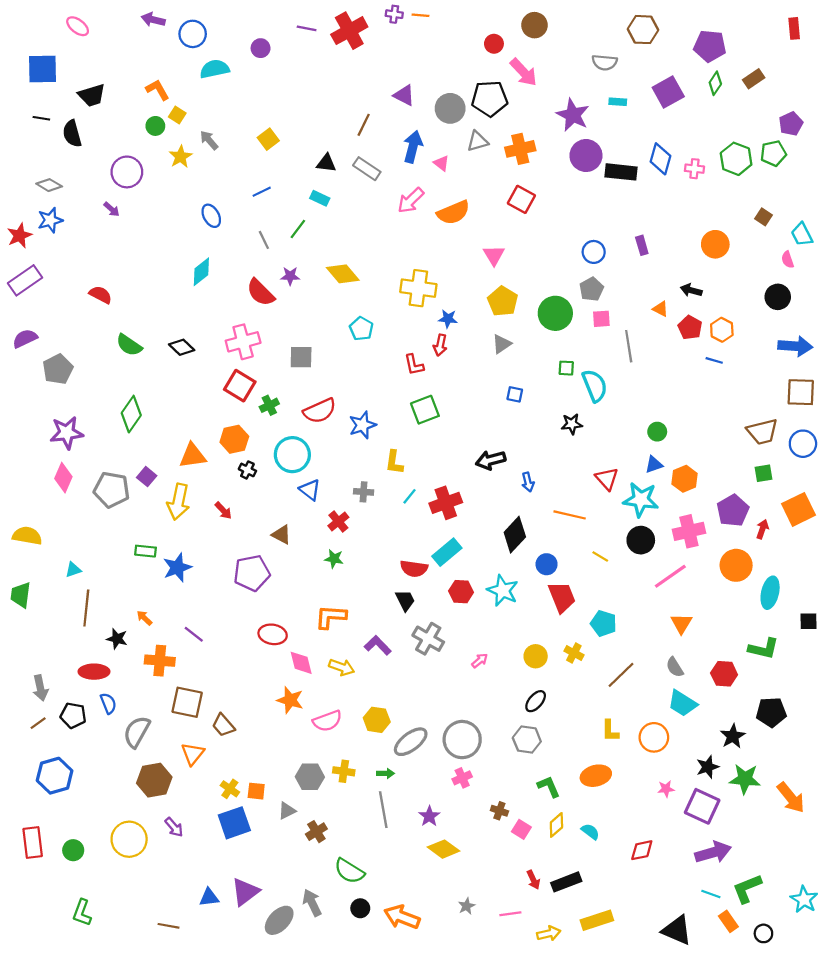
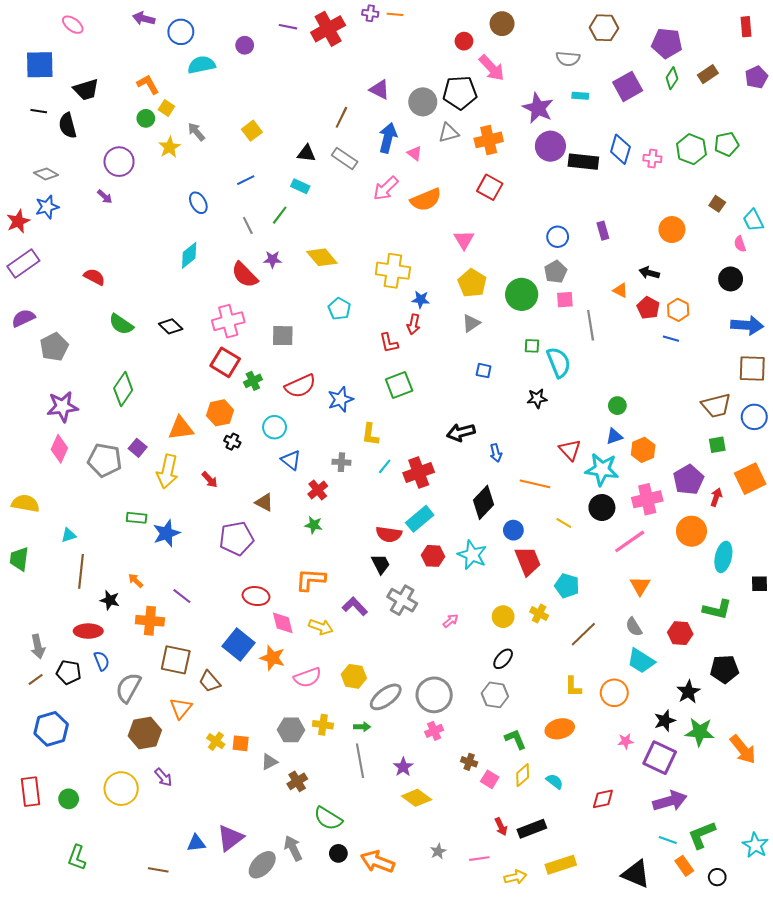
purple pentagon: (791, 124) -> (756, 77), moved
cyan circle: (292, 455) -> (275, 427), size x0.7
blue square: (234, 823) -> (238, 644), moved, turned -32

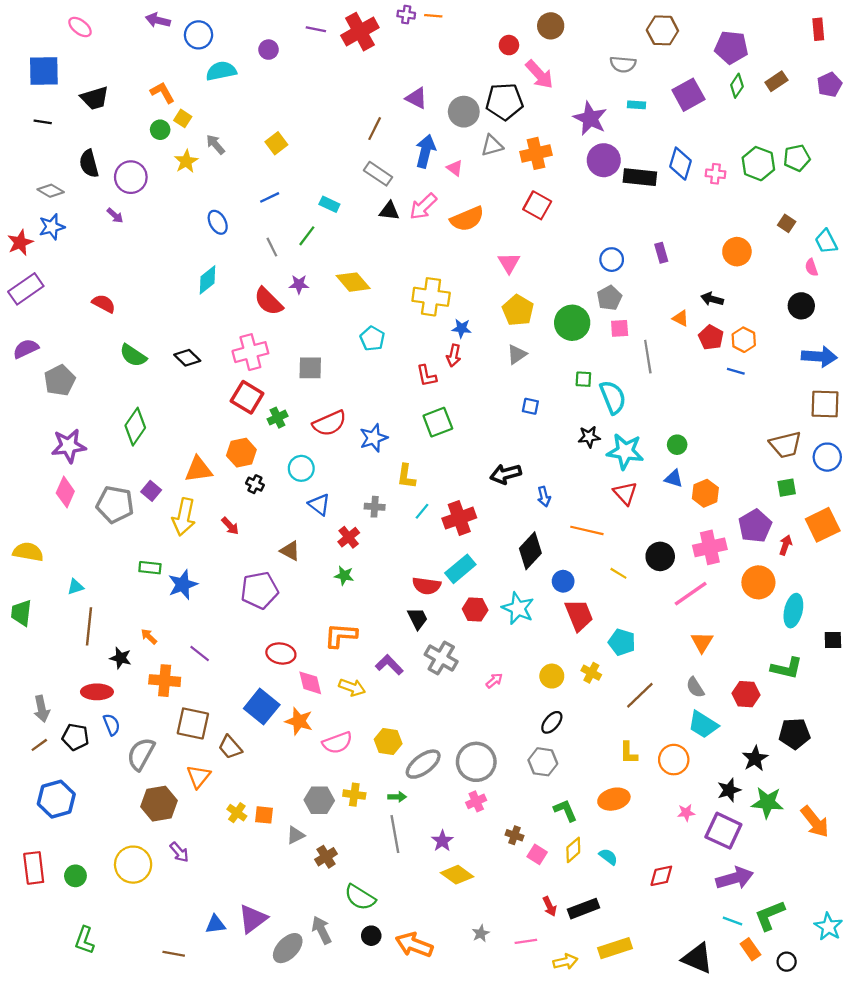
black semicircle: (68, 126) -> (89, 164), moved
black triangle: (306, 153) -> (389, 211), moved
blue triangle: (614, 436) -> (674, 479), turned 36
cyan star: (602, 469) -> (625, 451), moved

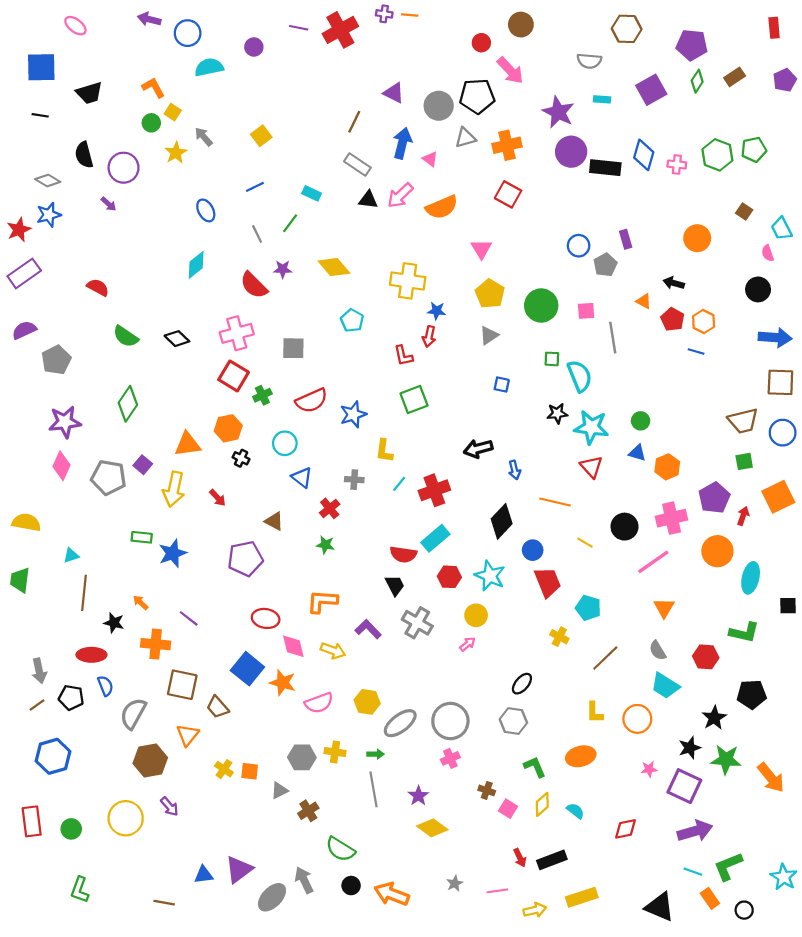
gray pentagon: (609, 298) -> (605, 265), moved
yellow circle: (552, 676) -> (476, 615), moved

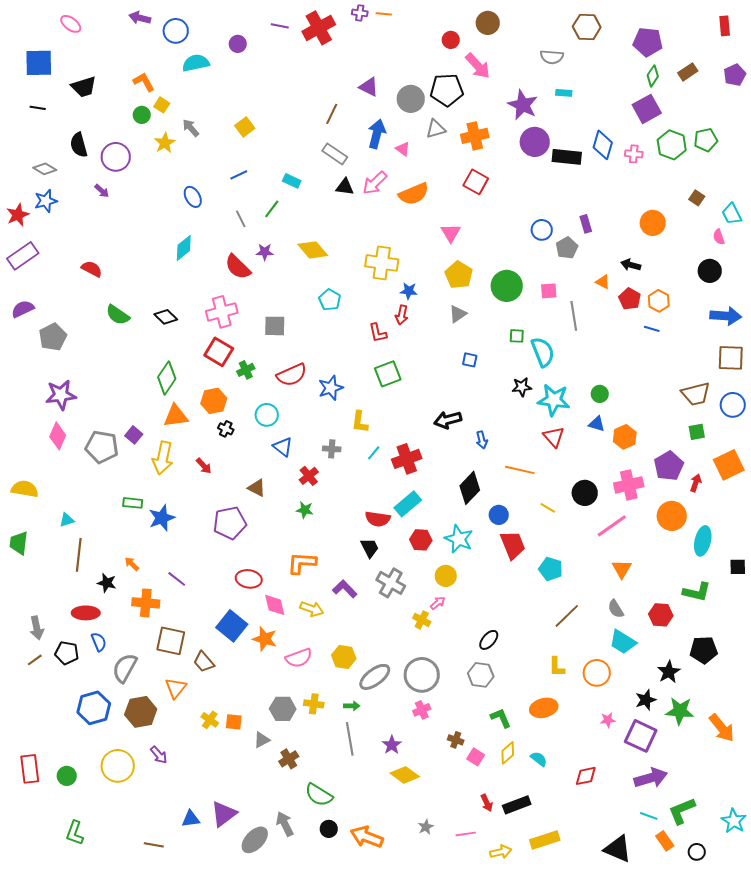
purple square: (651, 90) -> (647, 109), moved
green diamond: (128, 404) -> (167, 378), moved
yellow cross: (559, 637) -> (422, 620), moved
blue hexagon: (53, 756) -> (94, 708), moved

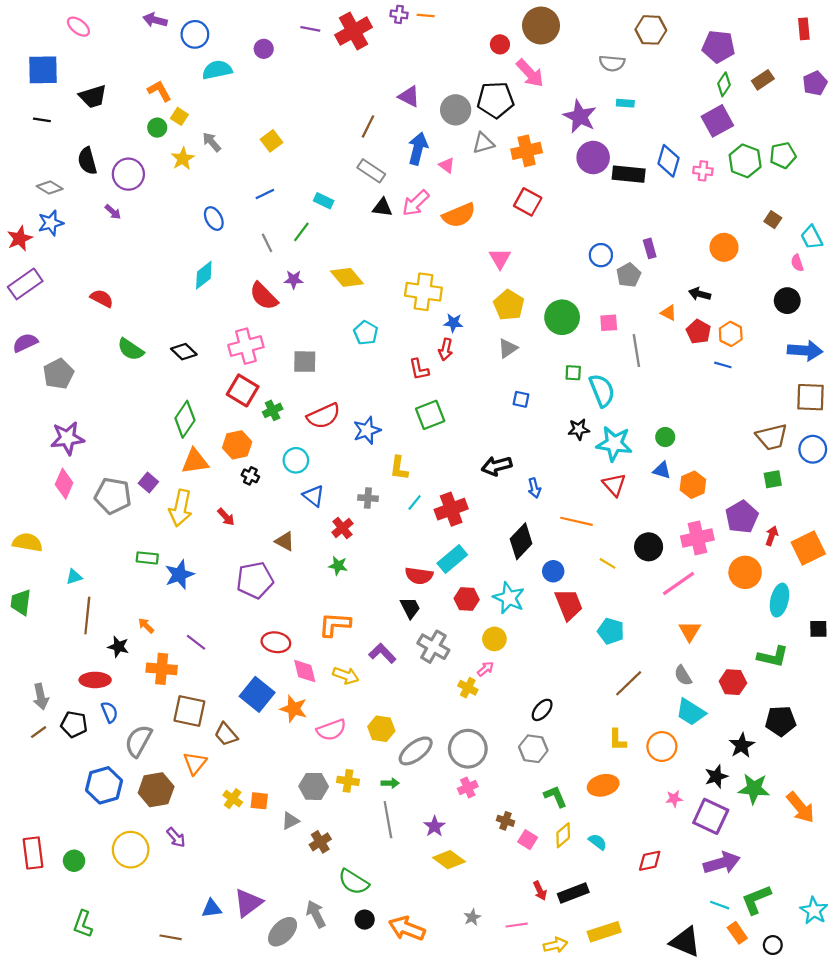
brown circle: (488, 23) -> (541, 26), size x1.4
orange square: (729, 465) -> (808, 548), moved

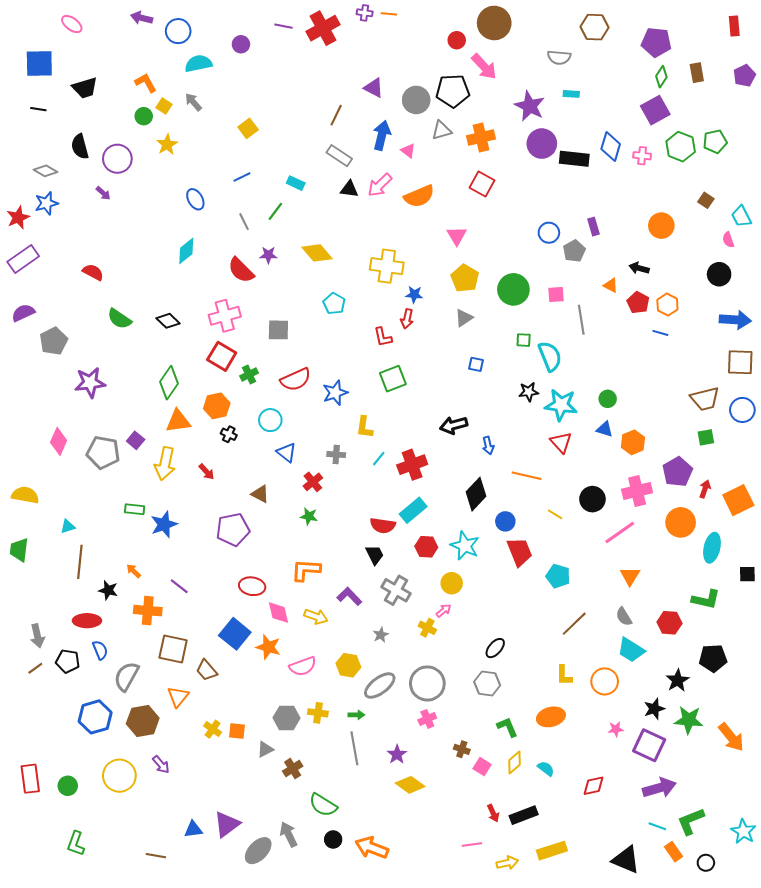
brown rectangle: (763, 80) -> (697, 73), turned -66
gray arrow: (212, 142) -> (193, 102), moved
purple star: (67, 438) -> (90, 383), moved
gray star: (472, 917) -> (381, 635), moved

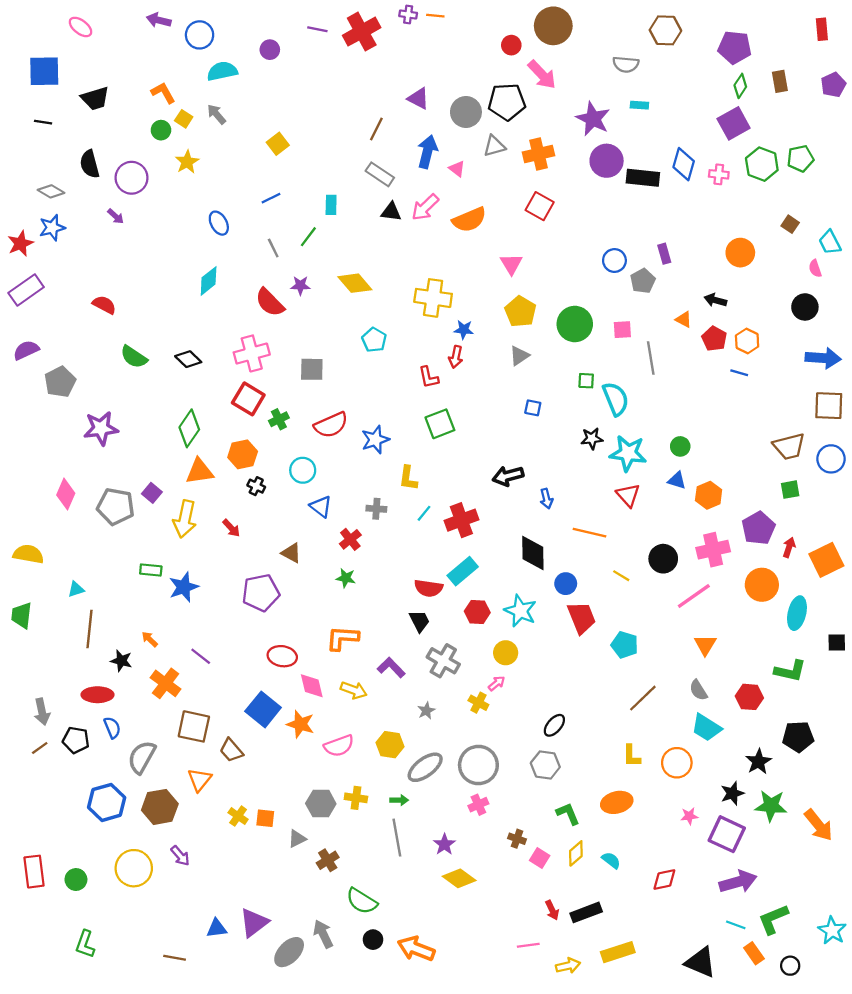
cyan rectangle: (296, 183) -> (331, 205), turned 66
black diamond: (476, 494) -> (533, 553), turned -44
orange cross: (148, 611) -> (166, 683), turned 32

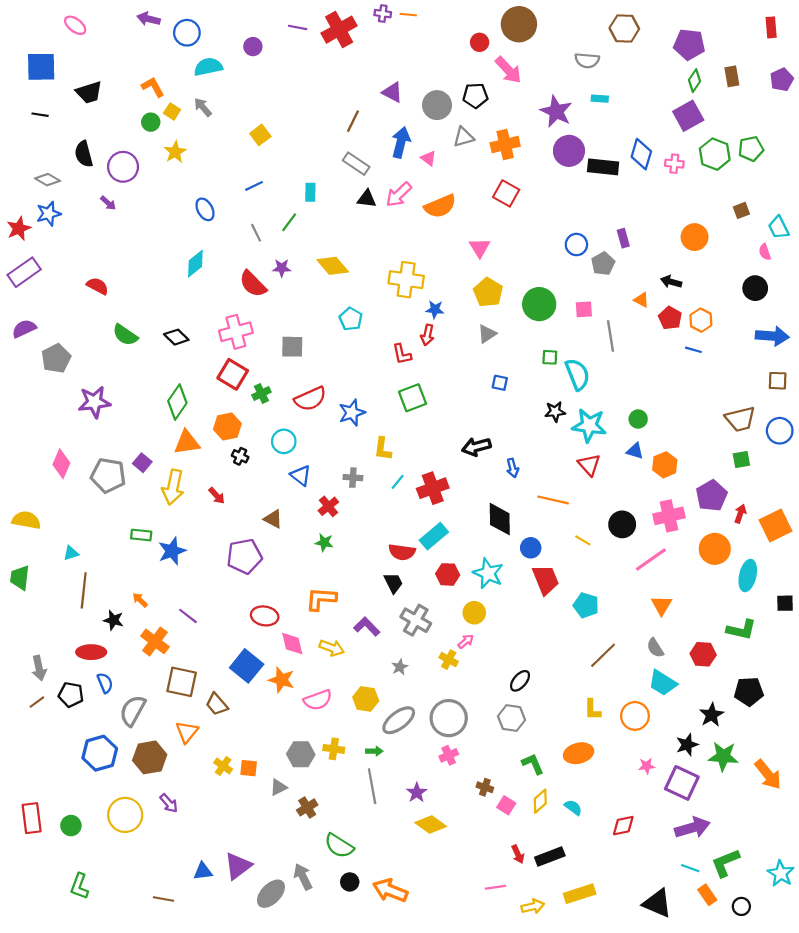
black pentagon: (507, 102) -> (475, 96), size x0.7
brown square: (790, 224) -> (741, 210), turned 35
brown square: (829, 406) -> (778, 381), size x0.7

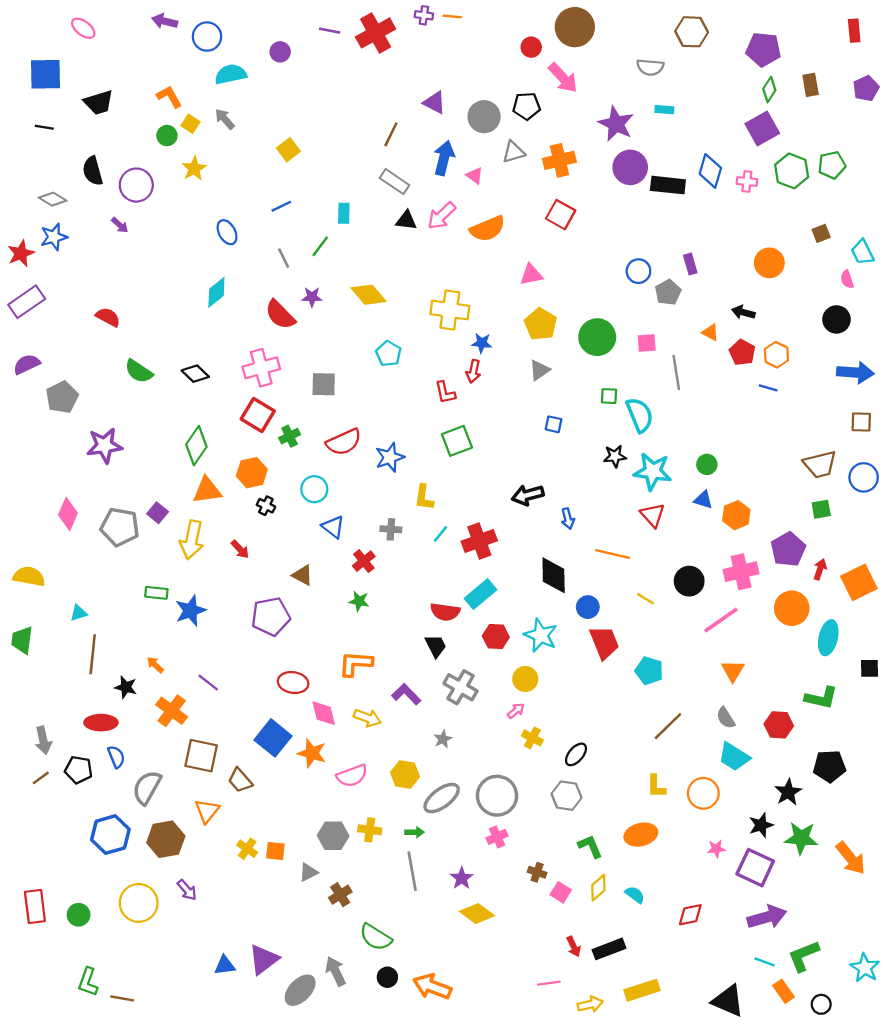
pink triangle: (480, 248) -> (531, 275), turned 50
yellow cross: (449, 660) -> (532, 738), moved
brown line: (164, 899) -> (122, 998), moved

